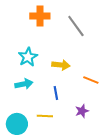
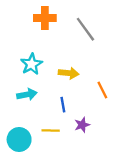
orange line: (91, 80) -> (102, 90), turned 42
purple star: (82, 111) -> (82, 125), moved

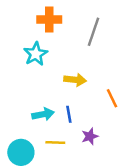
gray line: (85, 29) -> (94, 32), turned 55
cyan star: (31, 64) -> (36, 54), moved
cyan arrow: (27, 94) -> (43, 114), moved

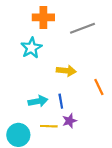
gray line: (94, 32) -> (83, 28), turned 50
purple star: (90, 136) -> (69, 121), moved

